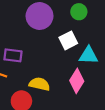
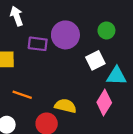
purple rectangle: (13, 55) -> (38, 44), moved

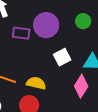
white square: (95, 60) -> (62, 57), moved
yellow semicircle: (65, 106) -> (36, 83), moved

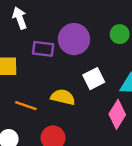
yellow semicircle: (36, 83) -> (63, 97), moved

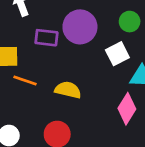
white square: (94, 79) -> (117, 54), moved
orange line: (26, 106) -> (25, 81), moved

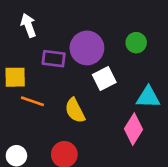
white square: (117, 54) -> (104, 79), moved
yellow semicircle: (68, 90) -> (75, 110), turned -130

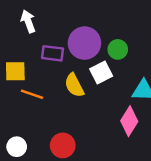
green circle: (136, 43) -> (118, 49), moved
yellow semicircle: (75, 110) -> (74, 85), moved

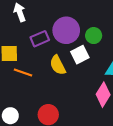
purple rectangle: (52, 53) -> (40, 39), turned -30

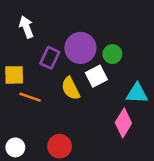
purple rectangle: (40, 39) -> (50, 58), turned -42

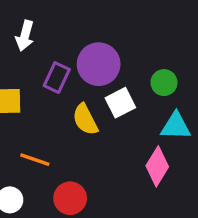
white arrow: (26, 27) -> (25, 36), turned -145
green circle: (112, 54) -> (164, 83), moved
orange line: (30, 97) -> (35, 160), moved

